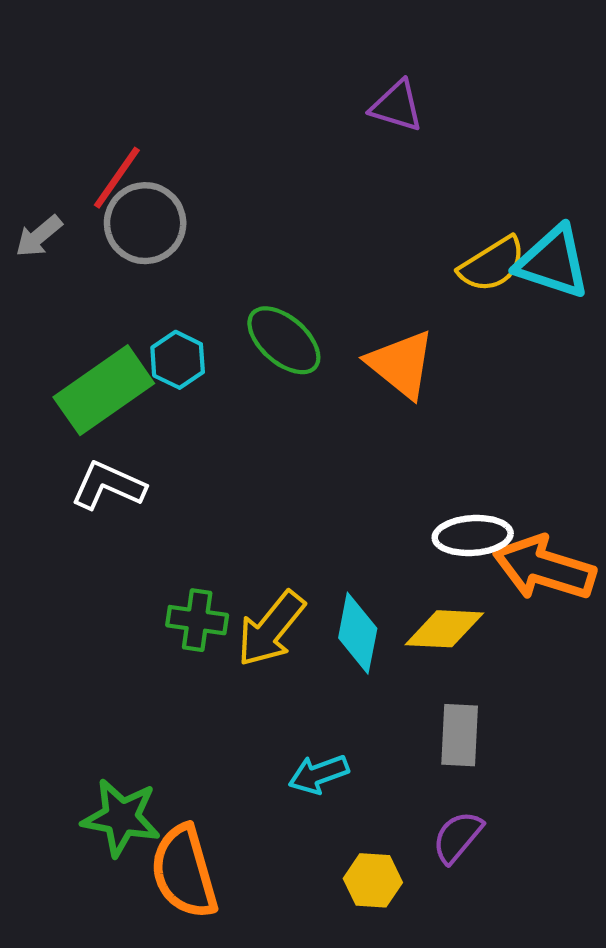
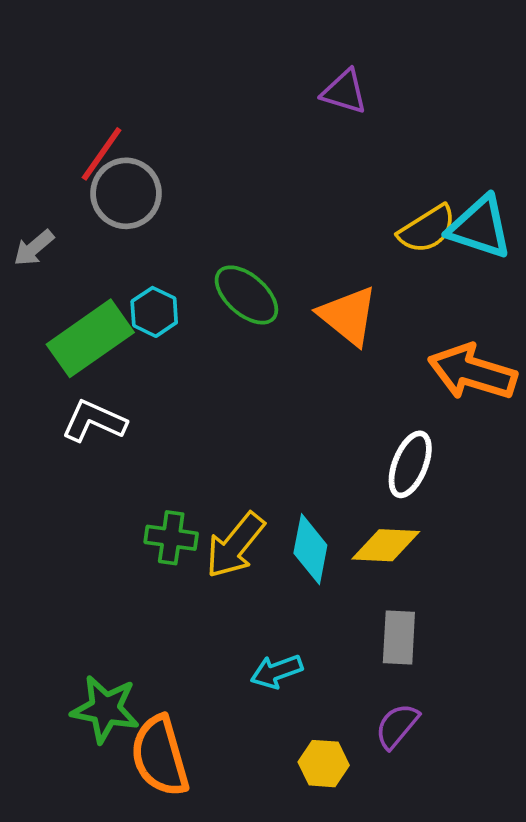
gray arrow: (39, 236) -> (34, 248), moved
white ellipse: (473, 535) -> (410, 464), turned -64
orange arrow: (544, 568) -> (472, 372), moved

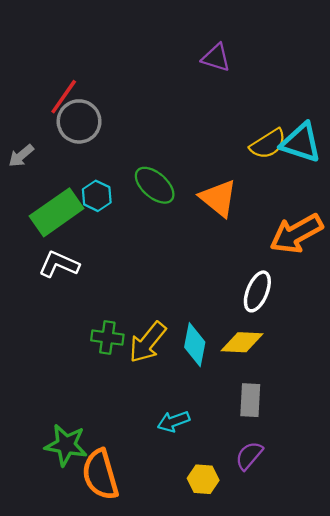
orange arrow: (472, 372) -> (296, 234), turned -46

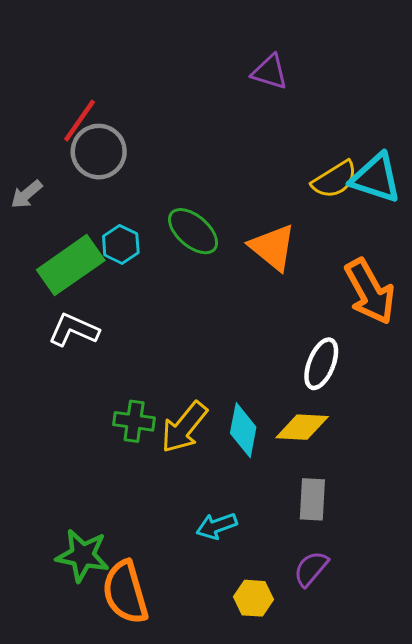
orange arrow: (296, 234) -> (370, 292), turned -90

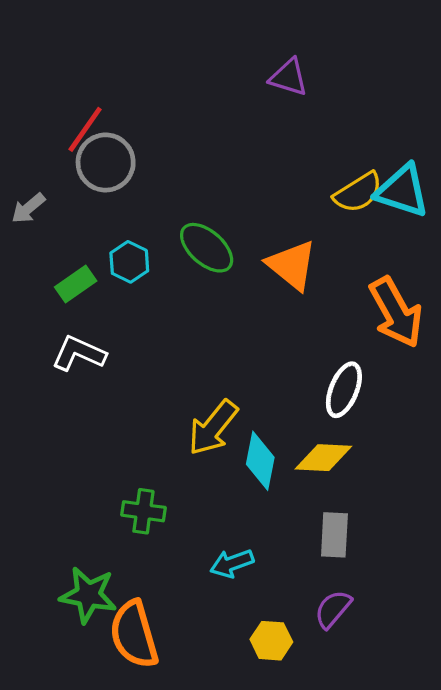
green rectangle: (71, 265) -> (76, 284), size x0.6
green cross: (134, 421) -> (143, 511), moved
yellow arrow: (184, 427) -> (213, 428), moved

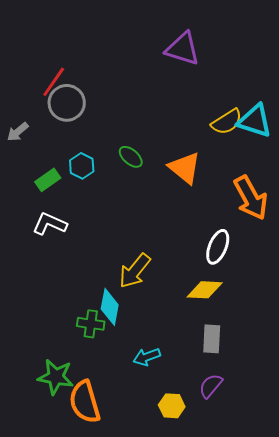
purple triangle: (289, 77) -> (183, 49), size x1.4
green ellipse: (207, 248) -> (131, 157), size x0.7
cyan diamond: (260, 461) -> (110, 307), moved

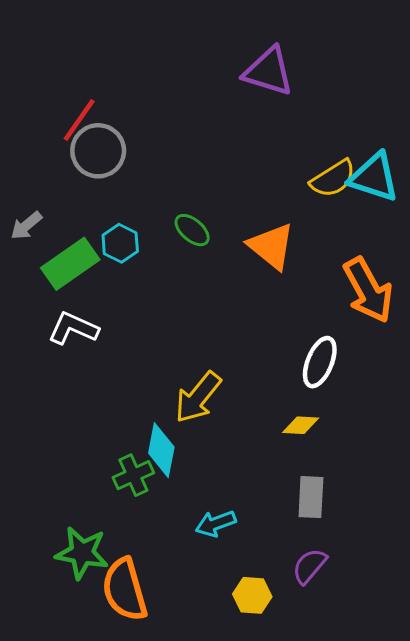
gray arrow: (18, 132) -> (26, 226), moved
green rectangle: (48, 180) -> (70, 264), size x1.5
yellow diamond: (205, 290) -> (301, 425), size x0.7
green cross: (91, 324) -> (133, 475), turned -32

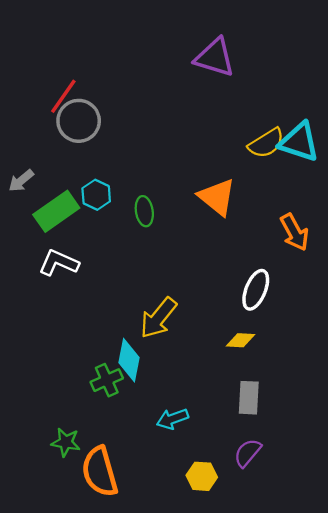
green ellipse: (192, 230) -> (144, 211), moved, turned 40
orange arrow: (368, 290) -> (294, 232), size x0.7
green star: (82, 553) -> (66, 442), size x0.7

